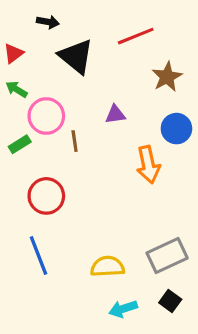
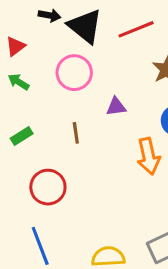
black triangle: (76, 56) -> (85, 26), moved
pink circle: (46, 116) -> (74, 73), moved

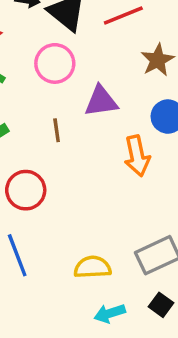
purple triangle: (116, 107) -> (101, 101), size x1.5

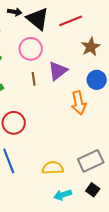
purple triangle: (101, 101) -> (58, 71), turned -30
brown line: (57, 130) -> (34, 79), moved

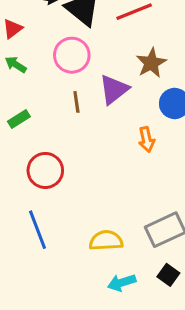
brown star: (91, 47) -> (151, 63), moved
orange arrow: (79, 103) -> (147, 139), size x0.7

